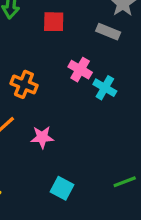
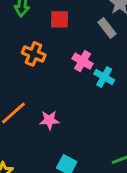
gray rectangle: (108, 32) -> (107, 28), turned 30
orange cross: (24, 84) -> (34, 54), moved

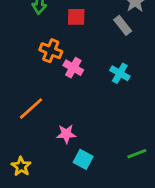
pink cross: (83, 61) -> (73, 68), moved
pink star: (49, 120) -> (66, 134), moved

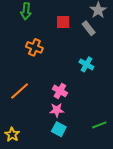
red square: (76, 17) -> (63, 22), moved
pink cross: (73, 68) -> (60, 91), moved
pink star: (66, 134) -> (57, 110), moved

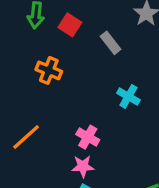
red square: (63, 22) -> (70, 25), moved, turned 32
gray rectangle: (89, 28) -> (111, 43), moved

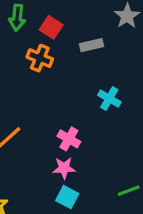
gray rectangle: (111, 43) -> (92, 45), turned -65
orange cross: (49, 70) -> (40, 58), moved

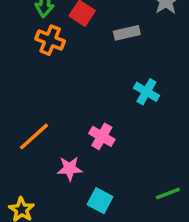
orange cross: (40, 58) -> (50, 40), moved
pink star: (64, 168) -> (70, 169), moved

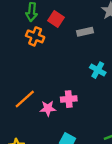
pink cross: (102, 136) -> (69, 99), turned -35
pink star: (70, 169) -> (48, 108), moved

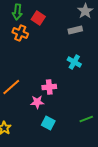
gray rectangle: (85, 32) -> (75, 30), moved
pink star: (48, 108) -> (37, 102), moved

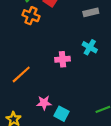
pink cross: (49, 87) -> (63, 59), moved
pink star: (37, 102) -> (44, 103), moved

